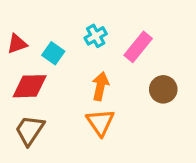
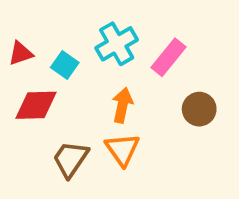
cyan cross: (96, 36) -> (117, 44), size x1.5
brown trapezoid: (30, 130) -> (71, 159), moved

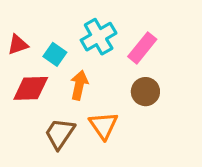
orange arrow: (122, 105) -> (79, 85), moved
brown circle: (199, 109) -> (145, 92), moved

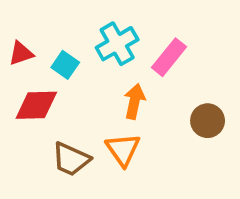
orange arrow: (79, 85) -> (134, 101), moved
brown circle: (145, 92) -> (208, 121), moved
brown trapezoid: (60, 134) -> (71, 159), turned -100

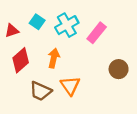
cyan square: (65, 65) -> (37, 22), moved
orange arrow: (134, 101) -> (54, 58), moved
red diamond: (36, 105) -> (21, 60), turned -40

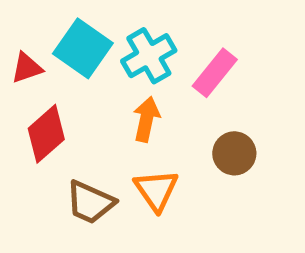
cyan square: (37, 22) -> (83, 48), size x1.6
orange arrow: (54, 58) -> (146, 119), moved
brown circle: (119, 69) -> (234, 153), moved

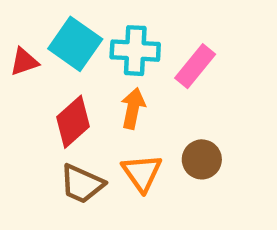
cyan cross: (149, 56) -> (135, 51), turned 33
red diamond: (46, 134) -> (73, 122), moved
brown circle: (234, 153) -> (202, 159), moved

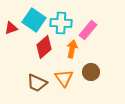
orange arrow: (133, 108) -> (72, 49), moved
red diamond: (73, 122) -> (44, 47), moved

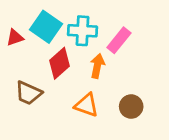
brown circle: (91, 72) -> (131, 107), moved
orange triangle: (64, 78) -> (87, 105), turned -36
brown trapezoid: (37, 83) -> (28, 93), moved

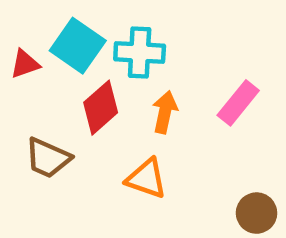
pink rectangle: (119, 40) -> (238, 103), moved
brown circle: (131, 107) -> (257, 213), moved

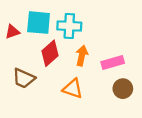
cyan square: (78, 46) -> (39, 23), turned -30
pink rectangle: (238, 103) -> (113, 62), moved, turned 35
brown circle: (257, 213) -> (123, 89), moved

